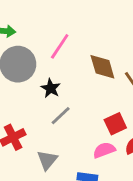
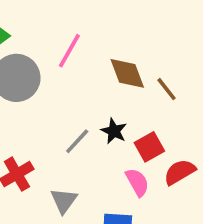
black star: (51, 88) -> (114, 131), moved
pink semicircle: (104, 150) -> (137, 182), turned 85

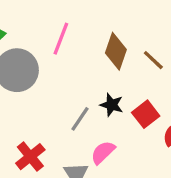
brown diamond: (127, 73) -> (116, 51), turned 48
pink semicircle: (137, 182) -> (103, 152), moved, turned -96

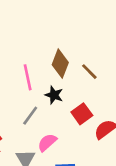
pink line: (61, 39) -> (28, 77), moved, turned -35
black star: (112, 105) -> (54, 95), moved

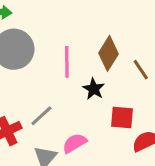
red square: (82, 114) -> (122, 118), turned 30
gray line: (30, 116) -> (41, 116), moved

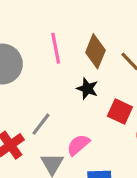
pink line: (67, 62) -> (56, 48), moved
red square: (122, 118) -> (120, 112), turned 30

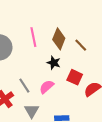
gray line: (41, 124) -> (24, 86), turned -70
pink semicircle: (78, 145) -> (47, 87), moved

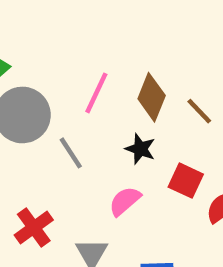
pink line: (33, 37) -> (96, 93), turned 36
gray line: (24, 86) -> (71, 153), moved

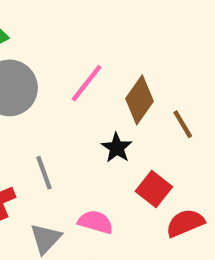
gray line: (71, 153) -> (44, 173), moved
pink semicircle: (125, 201) -> (96, 222), moved, turned 44

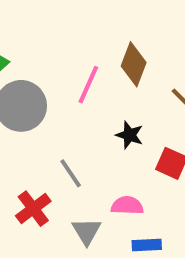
brown diamond: (139, 100) -> (134, 64), moved

